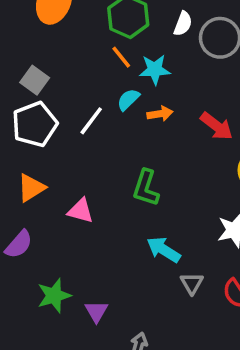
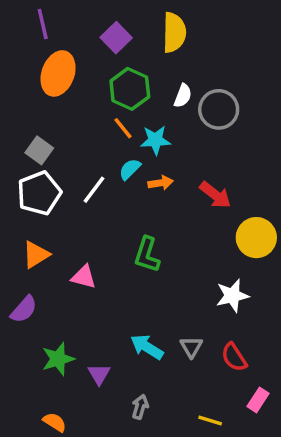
cyan arrow: (164, 250) -> (147, 347), moved

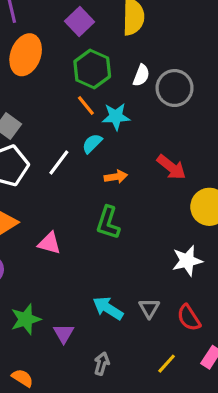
orange arrow: (161, 183) -> (116, 177), moved
yellow line: (210, 420) -> (167, 364), moved, turned -65

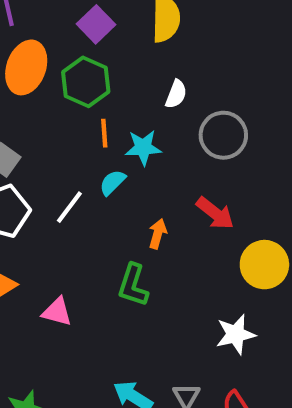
green hexagon: (92, 69) -> (86, 82), moved
gray circle: (175, 88) -> (223, 135), moved
orange line: (86, 105) -> (104, 133), turned 35
orange arrow: (116, 177) -> (158, 234), moved, turned -65

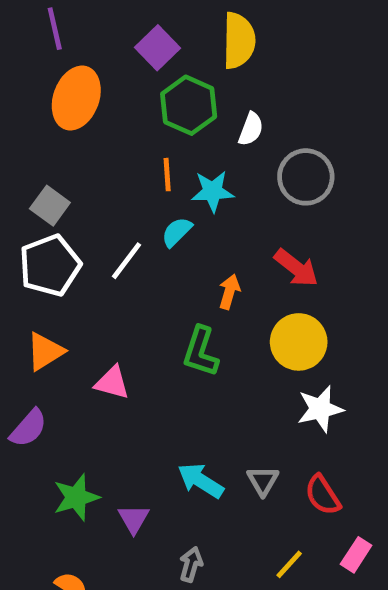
green hexagon: (86, 82) -> (189, 105), moved
yellow circle: (264, 265) -> (299, 342), moved

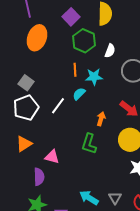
purple semicircle: (28, 428) -> (39, 177), moved, turned -42

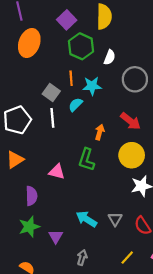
gray square: (26, 83) -> (51, 92), moved
white line: (58, 106) -> (52, 118), turned -42
pink triangle: (52, 157) -> (57, 172), moved

